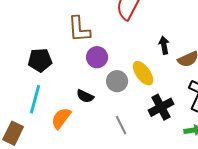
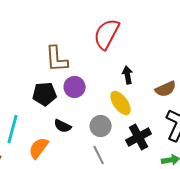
black arrow: (164, 45) -> (128, 75), moved
black pentagon: (40, 60) -> (45, 94), moved
gray circle: (117, 81) -> (101, 126), moved

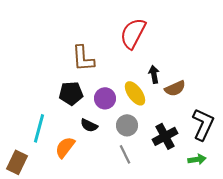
purple circle: (75, 87) -> (105, 98), moved
brown semicircle: (166, 89) -> (175, 88), moved
yellow ellipse: (121, 103) -> (135, 93), moved

